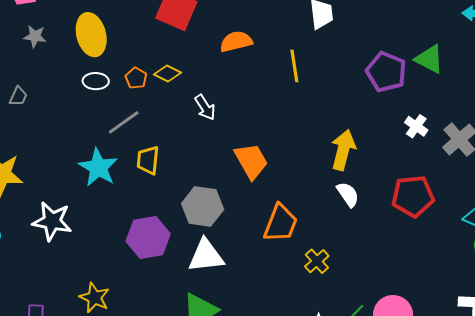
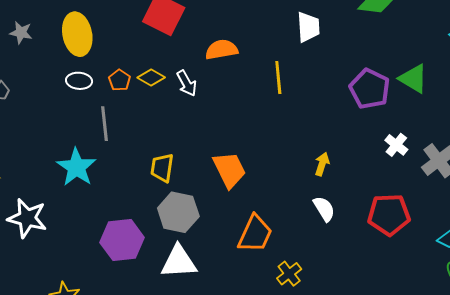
white arrow: (205, 107) -> (187, 83), moved
gray line: (124, 122) -> (105, 124), turned -64
yellow arrow: (343, 150) -> (322, 164), size x0.6
yellow trapezoid: (148, 160) -> (162, 168), moved

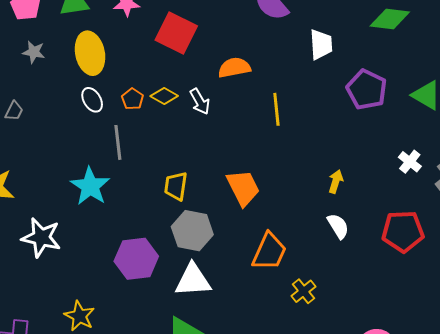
yellow line: (278, 77) -> (276, 109), moved
white ellipse: (79, 81) -> (92, 100), turned 55
purple pentagon: (370, 89) -> (367, 90), moved

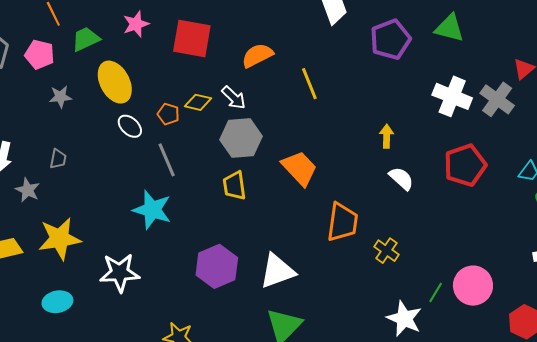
purple pentagon: (367, 90) -> (390, 39), turned -30
white cross: (410, 162) -> (452, 96), size x1.6
gray hexagon: (192, 231) -> (241, 138), moved

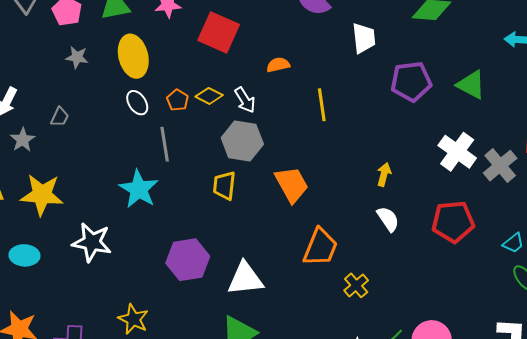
orange semicircle: (257, 55) -> (278, 65), size x0.7

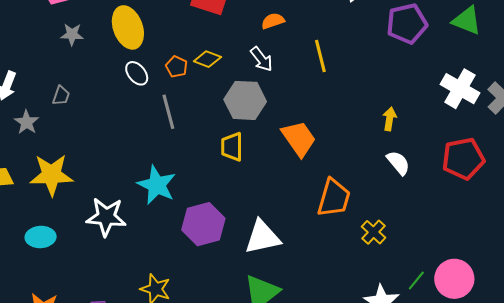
white arrow: (245, 100) -> (261, 59), moved
cyan star: (139, 189) -> (157, 185), moved

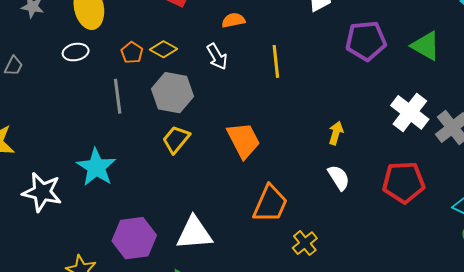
white ellipse: (137, 73) -> (76, 52), moved, turned -70
gray hexagon: (245, 100) -> (173, 93), moved
yellow trapezoid: (232, 147) -> (176, 139), turned 32
purple hexagon: (203, 224) -> (134, 238), moved

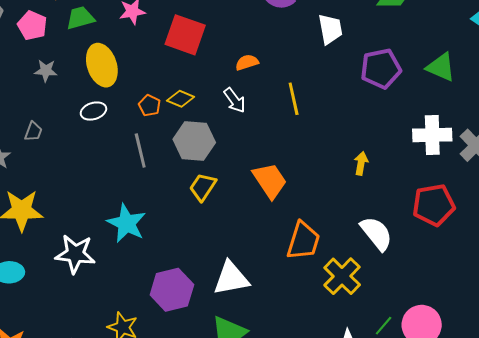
white cross: (410, 112) -> (432, 135), turned -33
white semicircle: (339, 178) -> (376, 233), moved, size x1.4
yellow cross: (305, 243) -> (342, 276), size x1.5

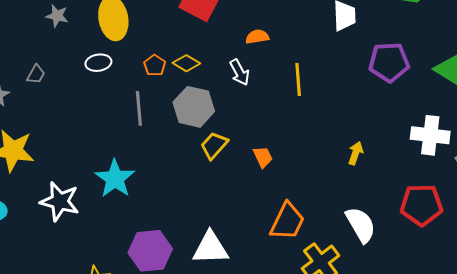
orange trapezoid: (270, 181) -> (263, 157), size x0.6
yellow trapezoid: (203, 187) -> (214, 145), moved

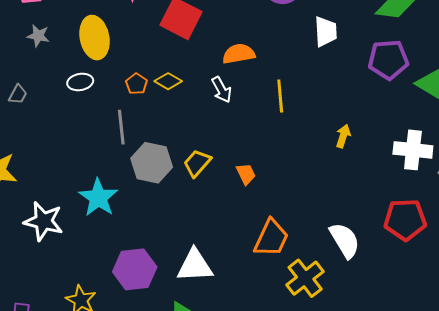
orange semicircle: (257, 37) -> (239, 54), size x1.4
purple pentagon: (389, 62) -> (388, 60), moved
gray hexagon: (194, 107) -> (152, 163), moved
yellow arrow: (356, 153) -> (343, 136), moved

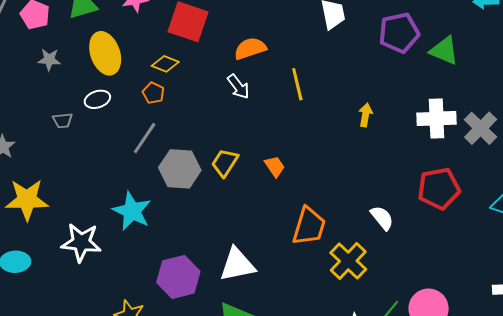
yellow diamond: (168, 81) -> (165, 64), moved
gray trapezoid: (18, 94) -> (63, 120), moved, turned 65
gray line: (121, 127) -> (145, 138), turned 48
white semicircle: (345, 240) -> (382, 218), size x0.7

